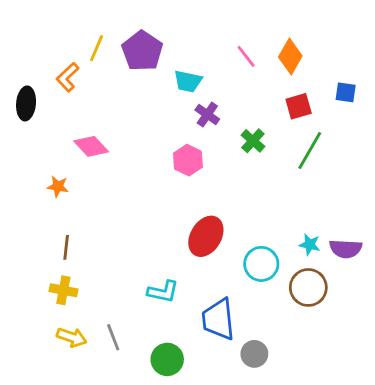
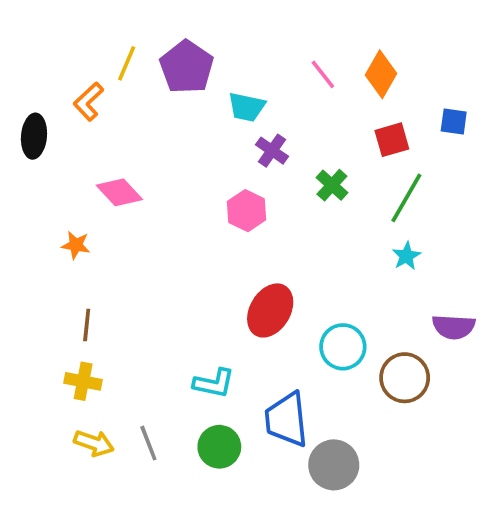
cyan star: (310, 245) -> (406, 256), moved, turned 30
gray circle: (254, 354) -> (334, 465), size x1.4
green circle: (167, 359) -> (219, 447), moved

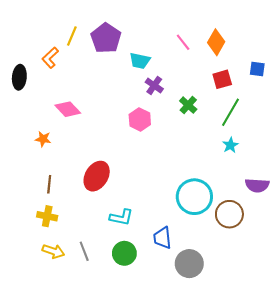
red ellipse: (270, 310) -> (97, 176), moved
cyan circle: (343, 347) -> (194, 197), size x1.4
blue trapezoid: (287, 419) -> (162, 238), size x0.7

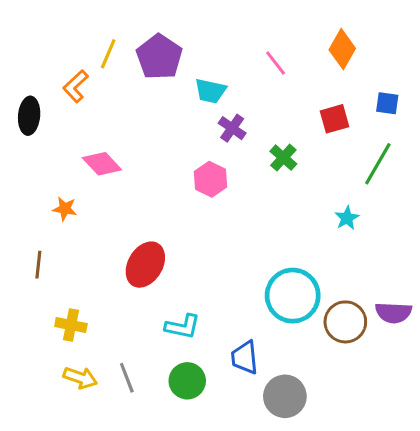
orange diamond: (216, 42) -> (342, 49), moved
green line: (230, 112) -> (378, 164), moved
brown line: (49, 184) -> (38, 265), moved
purple semicircle: (257, 185) -> (393, 313), moved

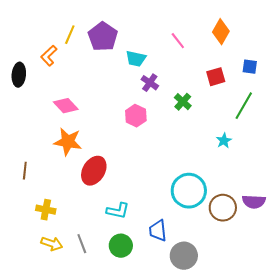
orange star: (65, 209) -> (68, 142), moved, size x1.8

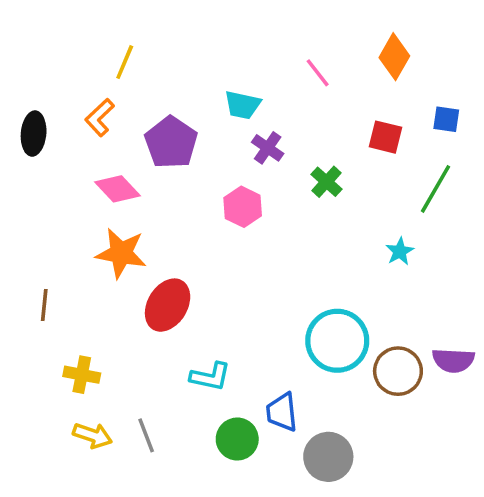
purple pentagon: (103, 37) -> (171, 142), moved
orange L-shape: (49, 56) -> (100, 117), moved
red square: (216, 77) -> (385, 137), turned 30
green circle: (121, 246) -> (237, 439), moved

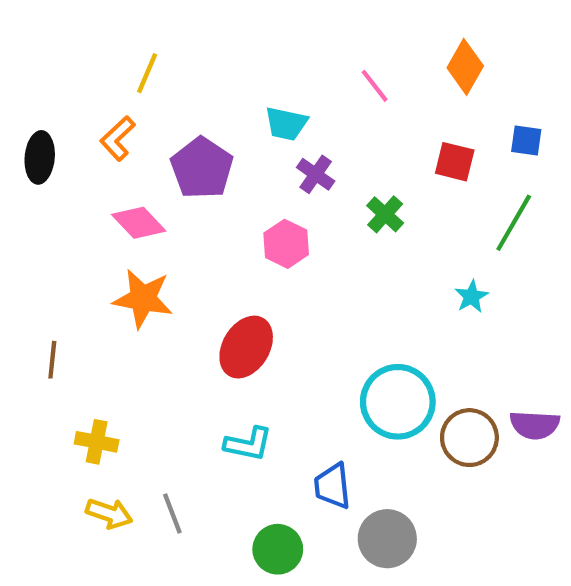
red ellipse: (168, 305) -> (246, 347), moved
green circle: (237, 439) -> (278, 549), moved

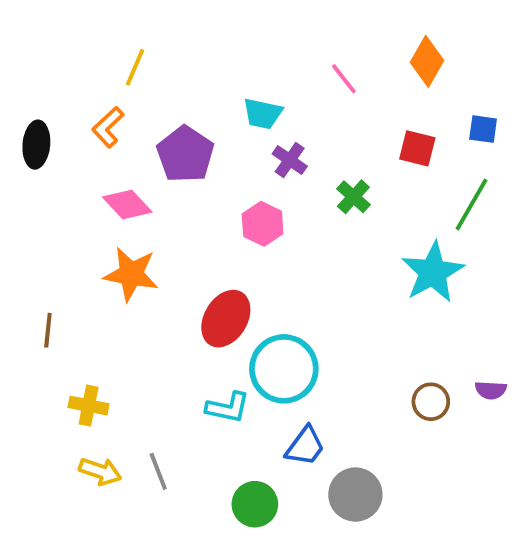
cyan star: (472, 296) -> (433, 272), size x2.0
cyan circle: (398, 402) -> (284, 369), moved
purple semicircle: (535, 425) -> (491, 390), size x0.7
brown circle: (469, 438) -> (431, 402), size x0.7
blue trapezoid: (332, 486) -> (305, 446), turned -138

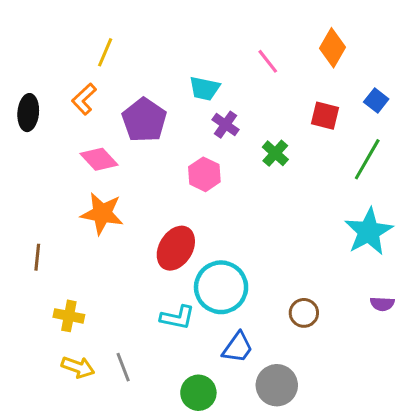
blue square: (483, 129) -> (376, 100), turned 30
cyan star: (433, 272) -> (369, 232), moved
brown circle: (431, 402) -> (304, 313), moved

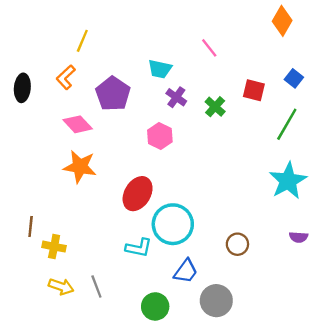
orange diamond: (333, 48) -> (282, 21), moved
green cross: (275, 153) -> (215, 107), moved
brown line: (37, 257) -> (31, 227), moved

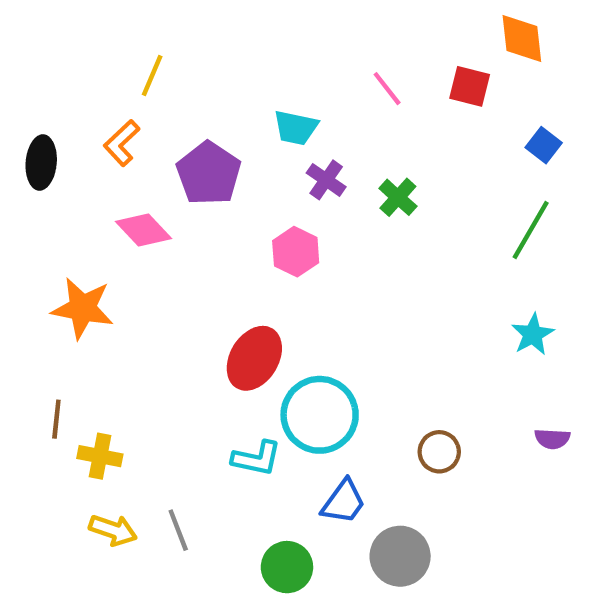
orange diamond: (282, 21) -> (522, 39), turned -36
red square: (254, 90) -> (470, 86), moved
orange star: (80, 167) -> (83, 308), moved
cyan star: (288, 181) -> (533, 334), size x0.6

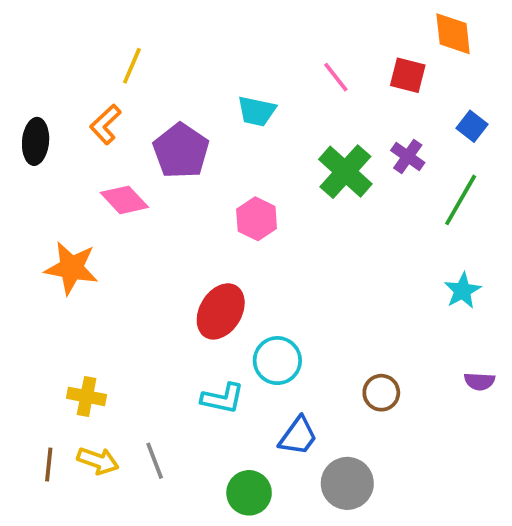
purple cross: (326, 180) -> (408, 157), moved
green cross: (398, 197) -> (345, 172), size x1.6
cyan circle: (320, 415) -> (277, 361), size x0.7
brown line: (56, 419) -> (49, 464), moved

